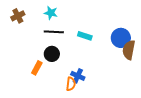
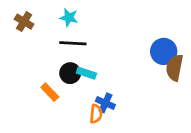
brown cross: (18, 16) -> (24, 22), turned -32
cyan rectangle: (85, 36) -> (86, 73), moved
orange rectangle: (37, 68) -> (50, 92), turned -72

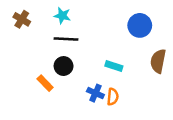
blue circle: (164, 51) -> (140, 25), moved
cyan rectangle: (86, 73) -> (114, 66), moved
orange semicircle: (96, 114) -> (113, 97), moved

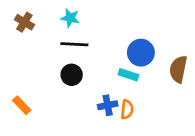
blue circle: (140, 25) -> (141, 53), moved
orange rectangle: (45, 83) -> (22, 105), moved
blue cross: (95, 93) -> (108, 105), turned -35

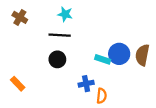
cyan star: (70, 18) -> (65, 14), moved
blue circle: (141, 53) -> (119, 54), moved
orange semicircle: (127, 109) -> (102, 96), moved

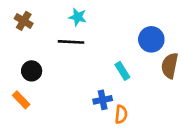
blue circle: (119, 54) -> (151, 39), moved
black circle: (57, 59) -> (32, 71), moved
cyan rectangle: (103, 59) -> (122, 71), turned 40

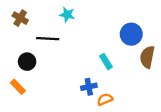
black line: (71, 42) -> (48, 39), moved
orange semicircle: (121, 114) -> (105, 99), turned -119

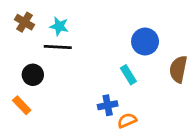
cyan star: (67, 15) -> (59, 26), moved
blue circle: (131, 34) -> (145, 42), moved

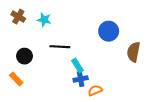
black line: (58, 47) -> (60, 47), moved
cyan rectangle: (128, 75) -> (77, 65), moved

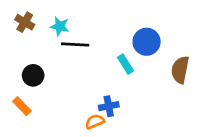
black line: (60, 47) -> (75, 45), moved
cyan rectangle: (77, 65) -> (126, 64), moved
orange semicircle: (95, 90) -> (95, 122), moved

